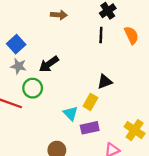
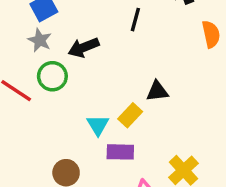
black line: (101, 35) -> (135, 20), moved

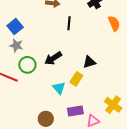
black arrow: (84, 47) -> (53, 58), moved
purple rectangle: (120, 152) -> (75, 111), moved

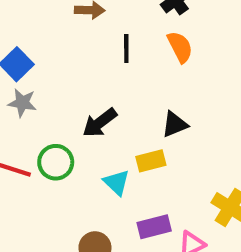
orange semicircle: (114, 23) -> (180, 47), moved
green circle: (27, 65) -> (56, 162), moved
yellow rectangle: (76, 79) -> (151, 161), turned 48

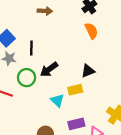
black line: (126, 48) -> (31, 48), moved
green circle: (56, 162) -> (27, 78), moved

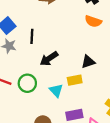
orange semicircle: (91, 31) -> (93, 21), turned 133
green circle: (27, 78) -> (27, 83), moved

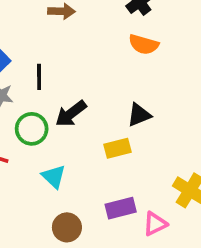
green circle: (27, 83) -> (32, 129), moved
cyan triangle: (56, 90) -> (54, 177), moved

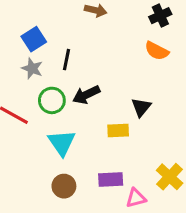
black triangle: (139, 115) -> (141, 107), turned -40
cyan triangle: (54, 177) -> (62, 143), size x1.4

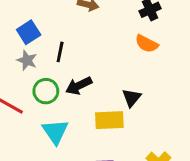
yellow rectangle: (118, 131) -> (109, 120), size x1.4

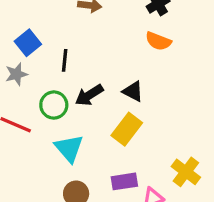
gray star: (27, 60) -> (16, 74), moved, turned -30
black triangle: (131, 98) -> (133, 91), moved, turned -36
yellow rectangle: (109, 120) -> (127, 129), turned -44

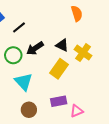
orange semicircle: (158, 41) -> (77, 14), turned -126
black line: (65, 60) -> (19, 27), turned 48
yellow cross: (186, 172) -> (83, 53), moved

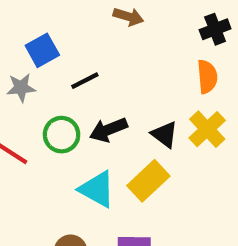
yellow cross: (83, 53) -> (207, 129), moved
cyan triangle: (24, 82) -> (97, 189), moved, turned -30

